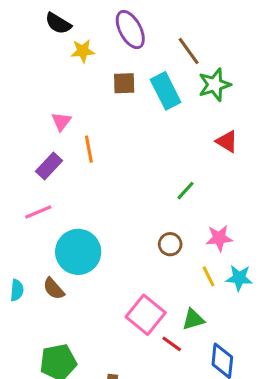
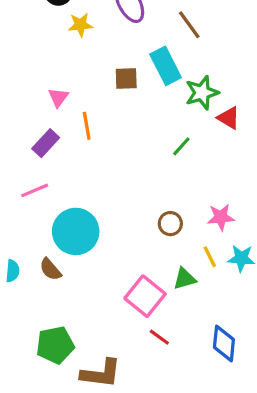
brown square: (124, 83) -> (126, 78), moved
green star: (215, 85) -> (202, 93), moved
green line: (185, 191) -> (181, 146), moved
green triangle: (193, 319) -> (185, 279), moved
red line: (172, 344) -> (159, 337), moved

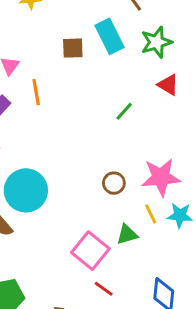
green star: (202, 93) -> (156, 42), moved
pink star: (221, 217) -> (161, 177), size x1.5

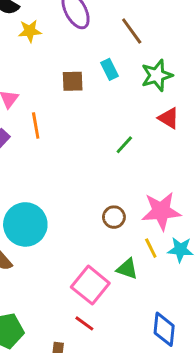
cyan rectangle: (109, 36) -> (110, 69), size x0.6
green triangle: (127, 234) -> (127, 269), turned 35
red line: (104, 289) -> (84, 323), moved

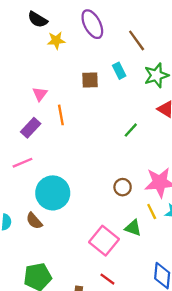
red line: (84, 323) -> (107, 279), moved

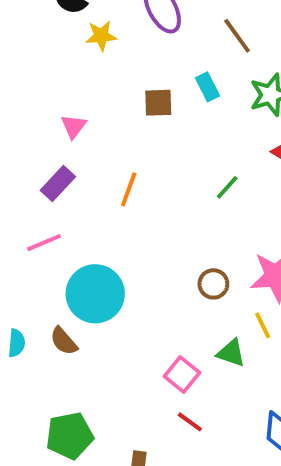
orange line: (61, 115) -> (129, 189), moved, turned 30
pink square: (104, 241) -> (182, 375), size x0.7
red line: (107, 279) -> (190, 422), moved

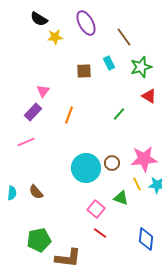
pink triangle: (74, 126) -> (43, 91), moved
cyan circle: (95, 294) -> (86, 168), moved

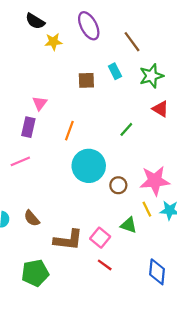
purple rectangle: (33, 112) -> (28, 127), turned -30
cyan circle: (86, 168) -> (89, 166), moved
brown L-shape: (68, 258) -> (68, 240), moved

